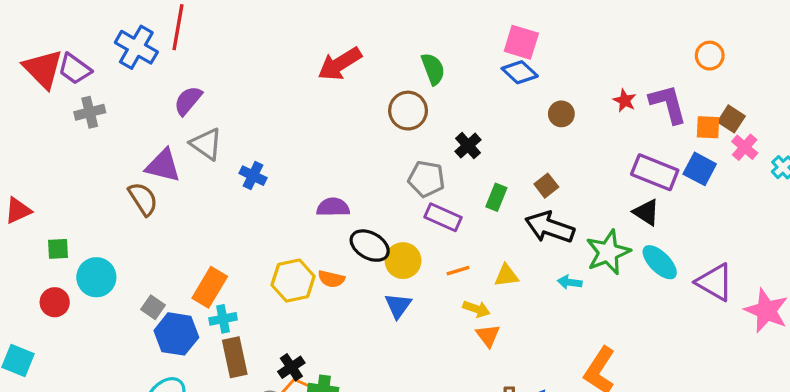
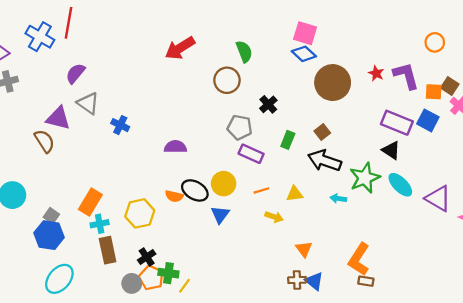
brown circle: (561, 114) -> (333, 83), size x2.0
black ellipse: (370, 246) -> (195, 190), moved
yellow hexagon: (293, 281) -> (140, 213), moved
blue hexagon: (176, 334) -> (49, 235), moved
orange triangle: (488, 336) -> (304, 249), moved

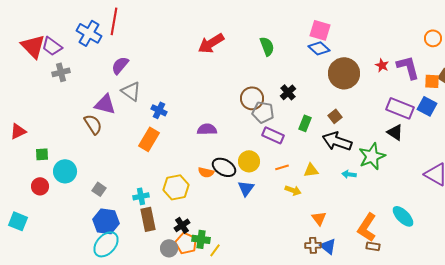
brown circle: (227, 80) -> (252, 98), moved
cyan ellipse: (400, 185) -> (403, 216), moved
orange rectangle: (90, 202) -> (149, 139), moved
blue hexagon: (49, 235) -> (106, 221), moved

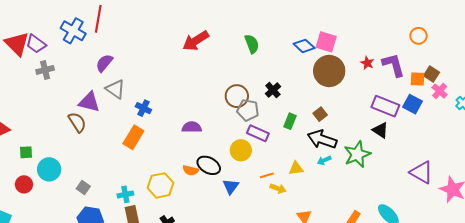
pink square: (320, 30) -> (326, 42), moved
yellow circle: (249, 161) -> (241, 150), moved
orange line: (282, 167) -> (267, 175), moved
cyan arrow: (349, 174) -> (324, 160), moved, turned -32

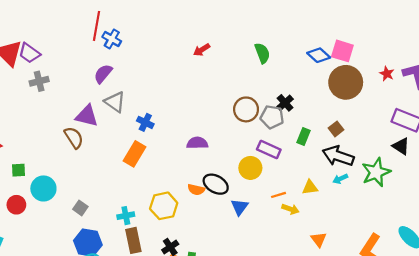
blue cross: (73, 31) -> (112, 39), moved, size x0.7
red arrow: (196, 41) -> (202, 50), size x0.6
gray pentagon: (248, 110) -> (272, 117), moved

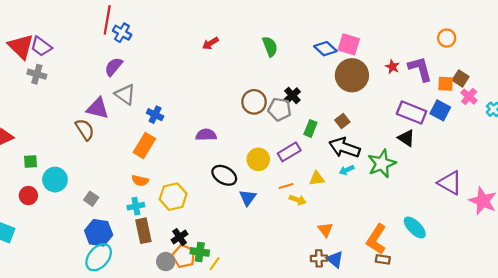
gray cross: (39, 81) -> (37, 74), moved, turned 30
purple rectangle: (269, 149) -> (289, 152), moved, turned -55
orange semicircle: (196, 190) -> (140, 181), moved

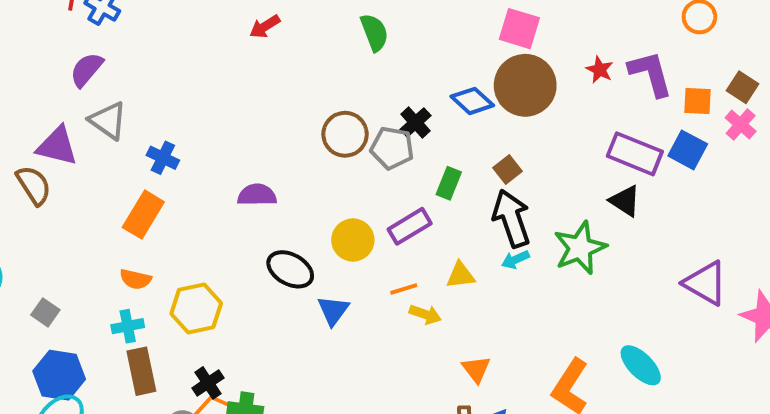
blue diamond: (325, 49) -> (472, 101), moved
brown square: (461, 78) -> (743, 87), moved
black arrow: (344, 148) -> (511, 218), turned 52

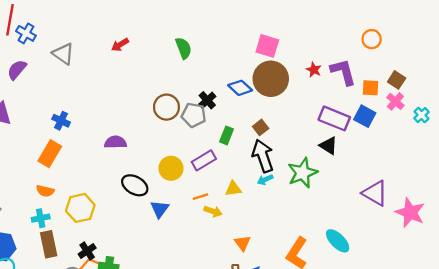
gray triangle: (108, 121) -> (63, 54), moved

